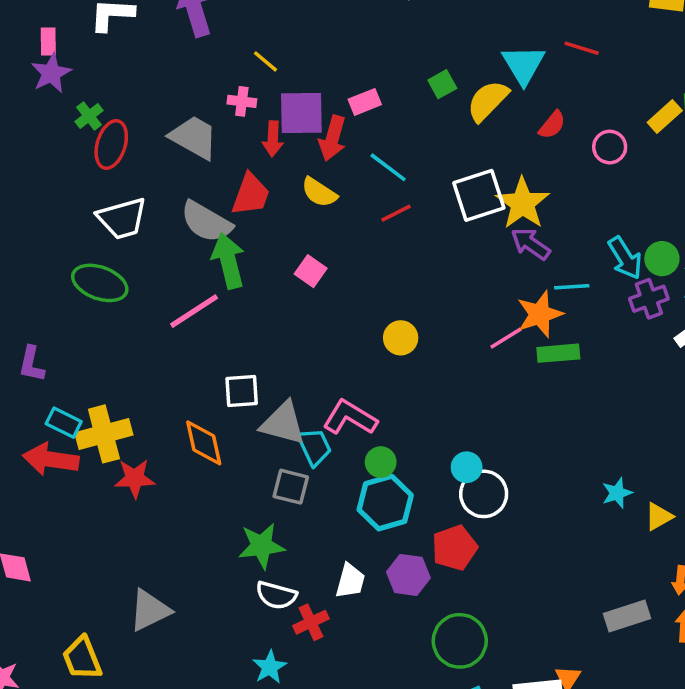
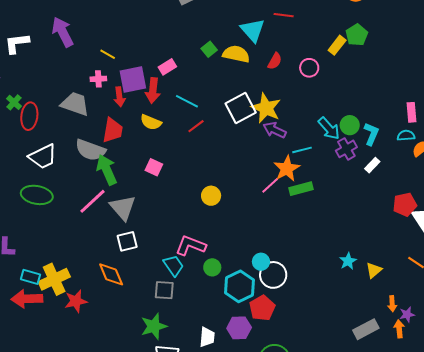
yellow semicircle: (488, 101) -> (236, 54), turned 68
gray triangle: (283, 423) -> (123, 208), moved, turned 44
cyan hexagon: (385, 503) -> (240, 286), moved

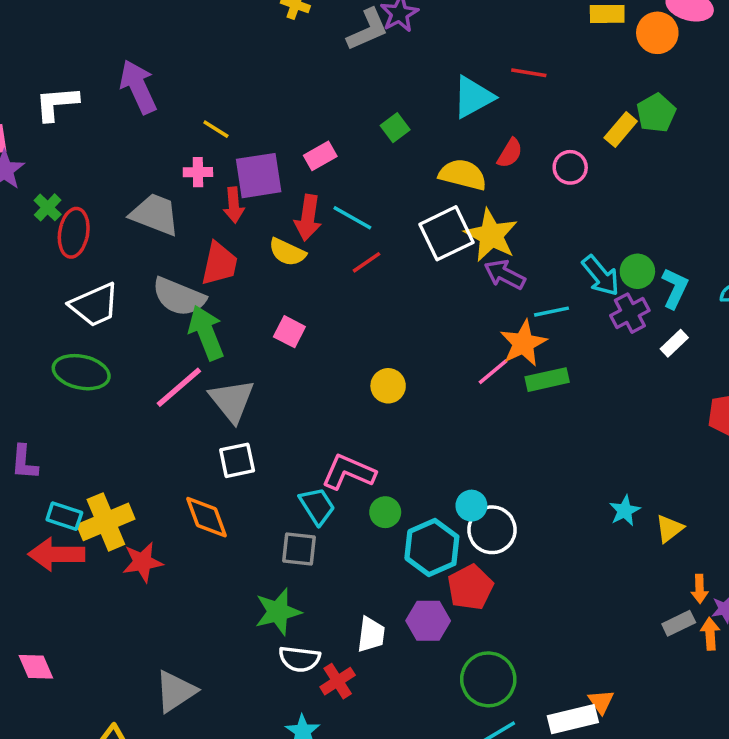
cyan triangle: (253, 30) -> (473, 97), turned 40
yellow semicircle: (236, 54) -> (463, 175), moved
red arrow: (153, 91) -> (308, 218), moved
gray rectangle: (366, 329) -> (679, 623), moved, size x0.7

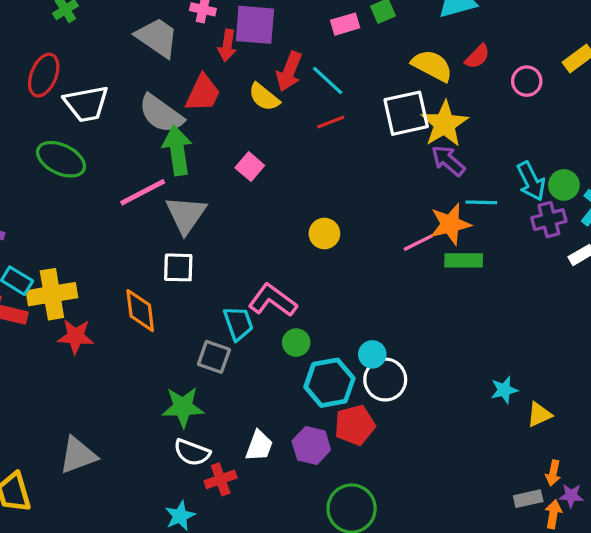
pink rectangle: (320, 156) -> (345, 24), moved
red ellipse: (74, 233) -> (44, 75), moved

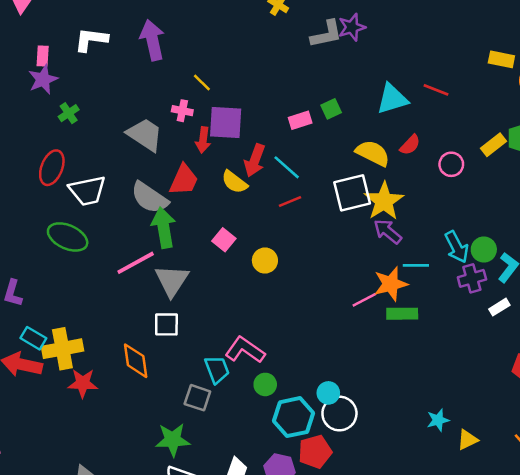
yellow circle: (324, 234) -> (265, 261), moved

